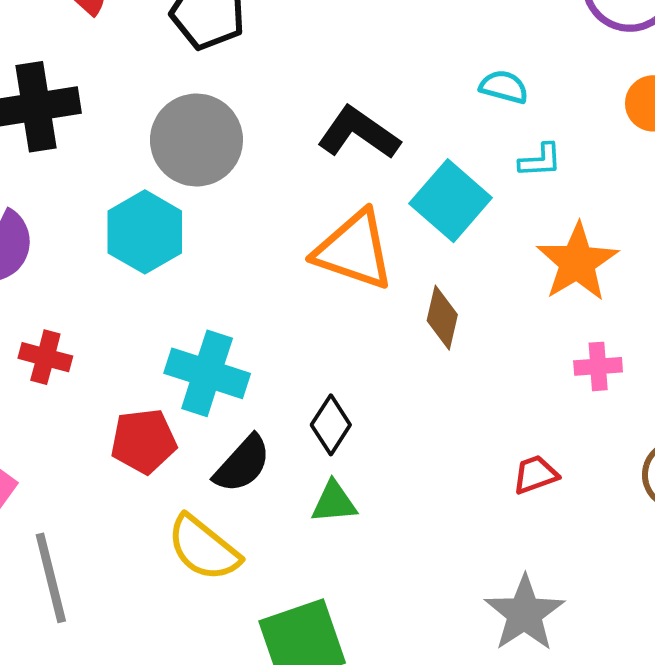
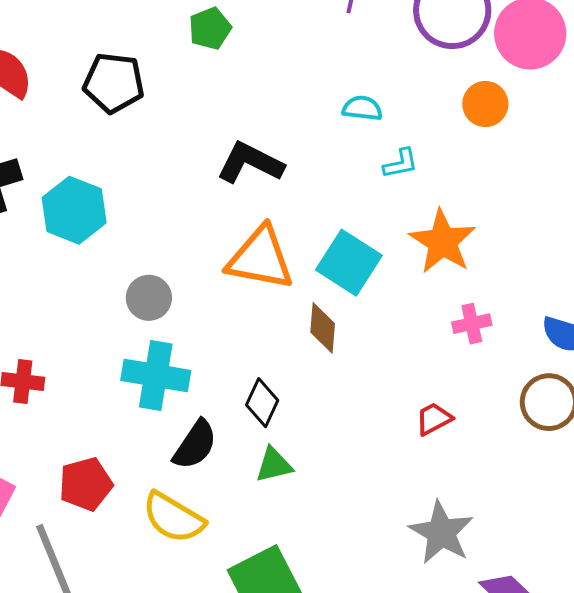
gray circle: (196, 140) -> (149, 298), moved, size x0.6
cyan square: (451, 201) -> (349, 263), moved
cyan hexagon: (145, 232) -> (74, 210), moved
brown diamond: (442, 318) -> (323, 328), moved
red pentagon: (144, 441) -> (86, 484), moved

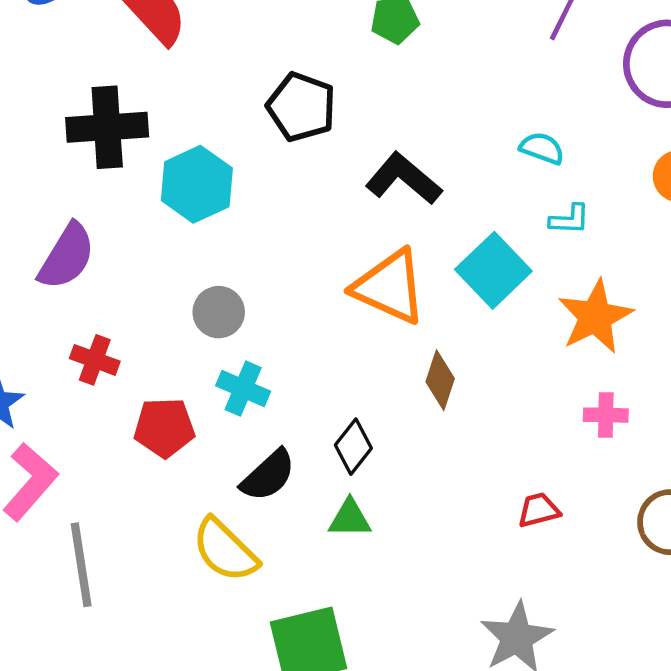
black pentagon: (114, 83) -> (301, 107), moved
cyan square: (349, 263) -> (493, 270), moved
gray circle: (149, 298) -> (219, 312), moved
cyan cross: (156, 375) -> (243, 389), size x0.7
red pentagon: (86, 484) -> (164, 428), moved

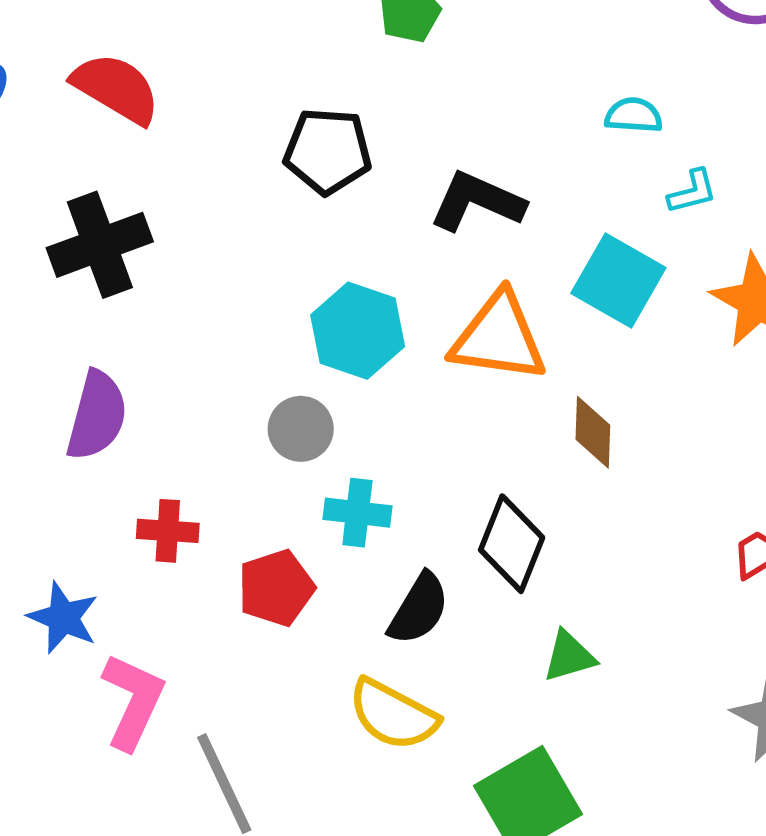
cyan hexagon: (197, 184) -> (358, 331), moved
black diamond: (353, 447) -> (512, 544), size x1.4
green triangle: (350, 519) -> (569, 656), moved

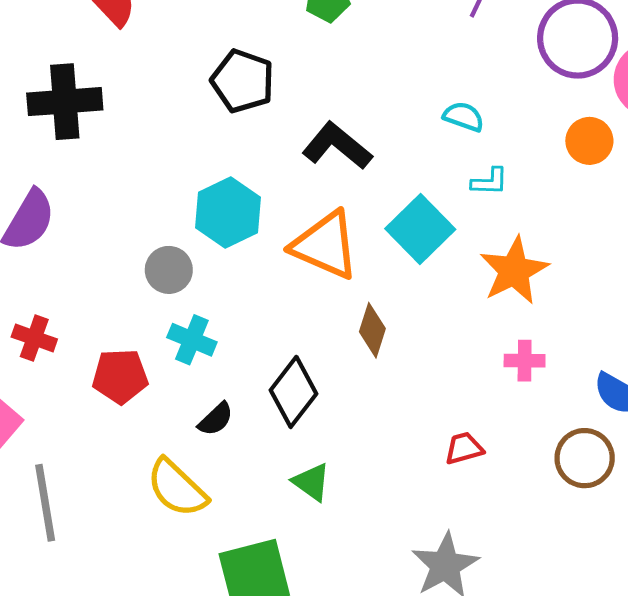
red cross: (168, 531) -> (34, 338), moved
black semicircle: (419, 609) -> (216, 419), size x0.7
green triangle: (569, 656) -> (311, 482), turned 36

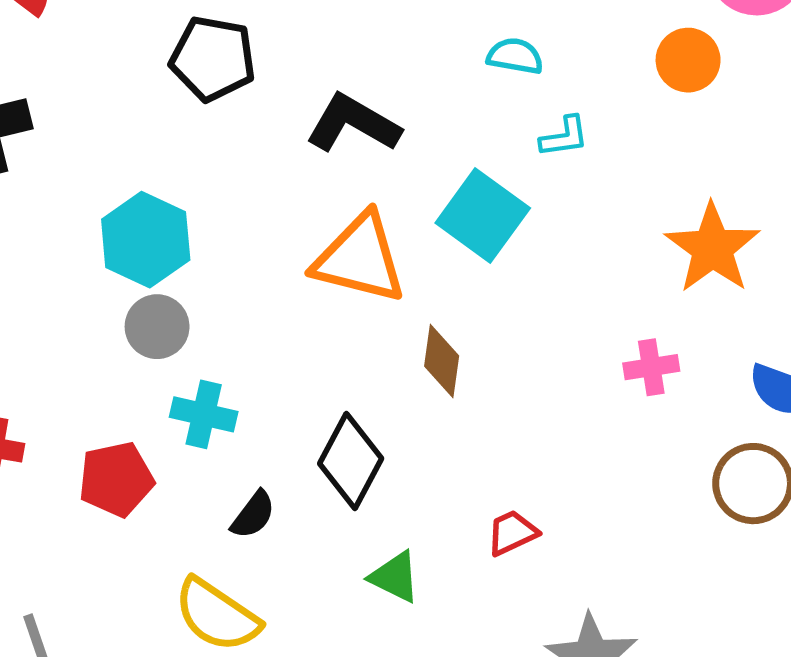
cyan hexagon: (228, 213) -> (146, 240), moved
orange star: (514, 271) -> (712, 248), moved
red trapezoid: (464, 448) -> (512, 533), moved

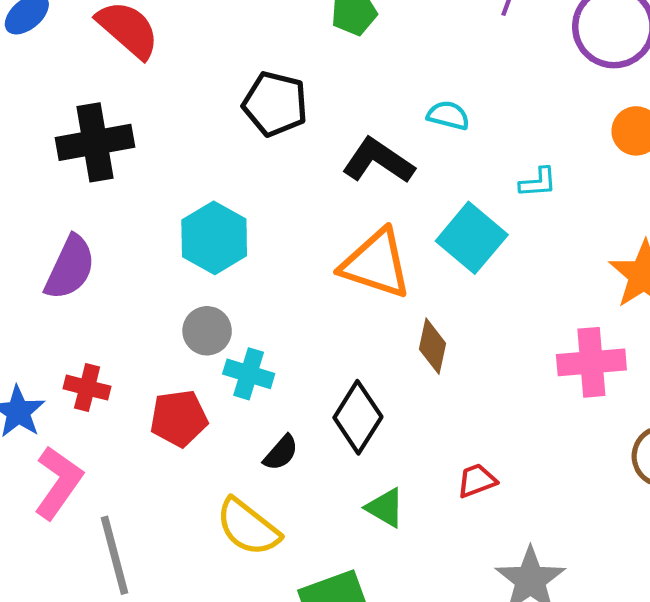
cyan semicircle: (515, 56) -> (448, 115), moved
gray circle: (157, 327) -> (207, 331), moved
pink cross: (651, 367) -> (591, 362), size x1.6

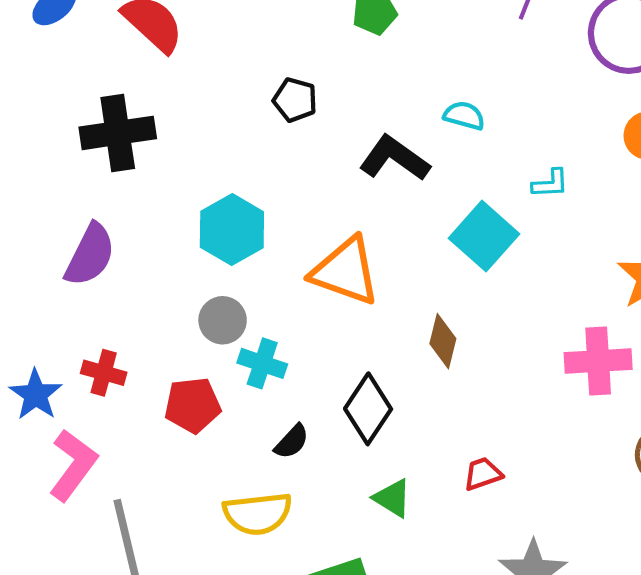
black pentagon: (275, 104) -> (295, 100), size x0.7
orange triangle: (376, 264) -> (345, 271), moved
yellow semicircle: (248, 527) -> (258, 514), turned -46

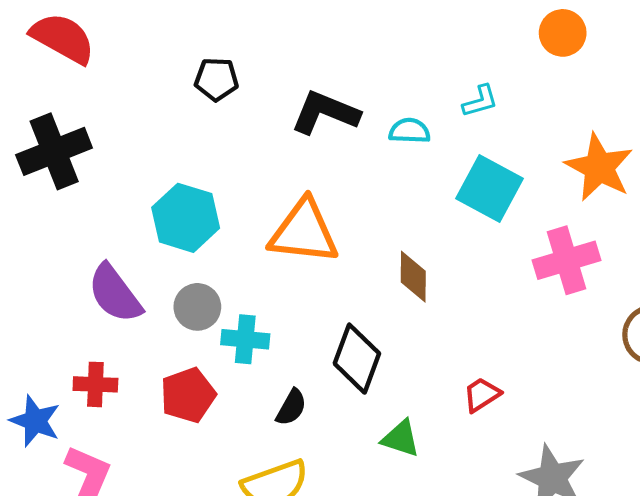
cyan semicircle: (464, 116) -> (410, 131), moved
cyan square: (484, 236) -> (490, 189), moved
purple semicircle: (90, 255) -> (115, 294), moved, turned 130

